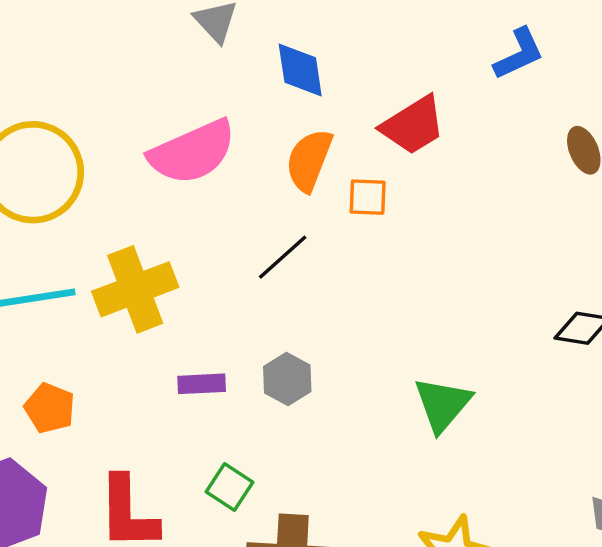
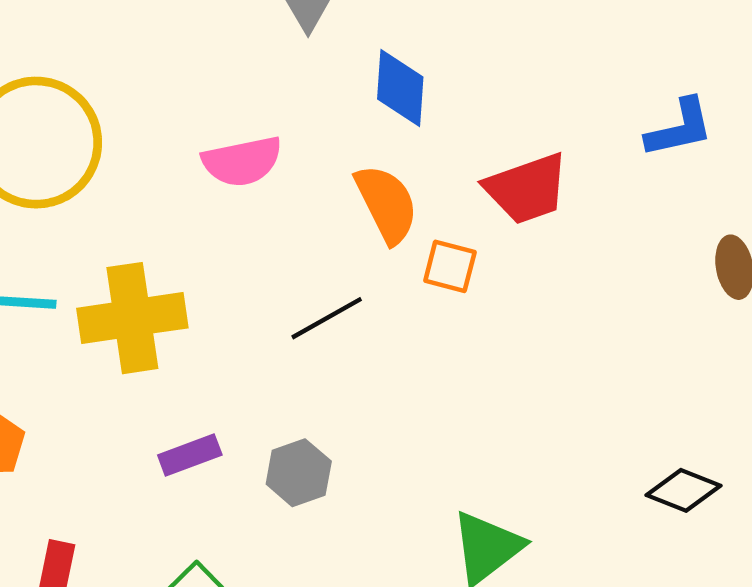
pink semicircle: (192, 152) -> (242, 161), size x0.7
orange semicircle: (309, 160) -> (387, 204), turned 120
purple rectangle: (202, 384) -> (190, 455), turned -30

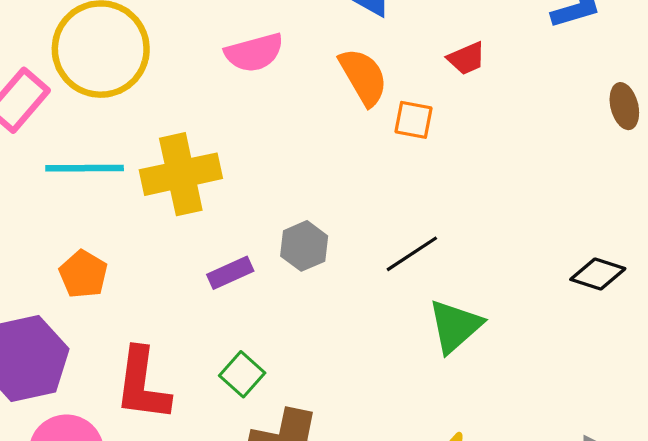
red trapezoid: (527, 189) -> (466, 58), size x0.6
black line: (327, 318) -> (412, 254), moved
gray hexagon: (299, 473) -> (304, 246), moved

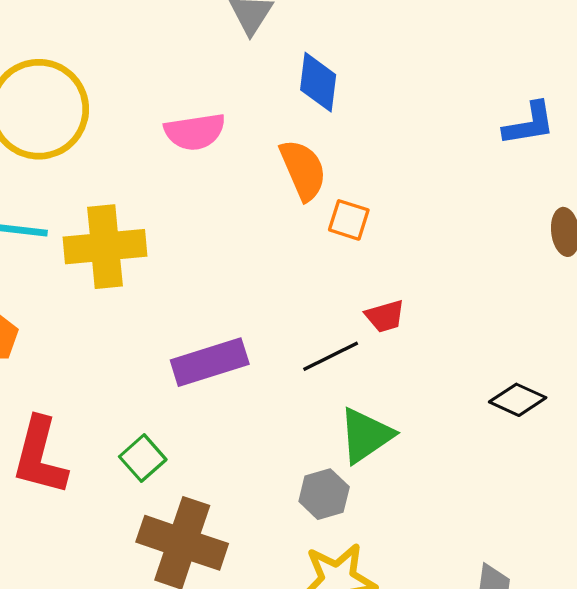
red trapezoid: (466, 58) -> (385, 316), moved
gray hexagon: (304, 246) -> (324, 494), moved
purple rectangle: (230, 273) -> (210, 362), moved, size x1.6

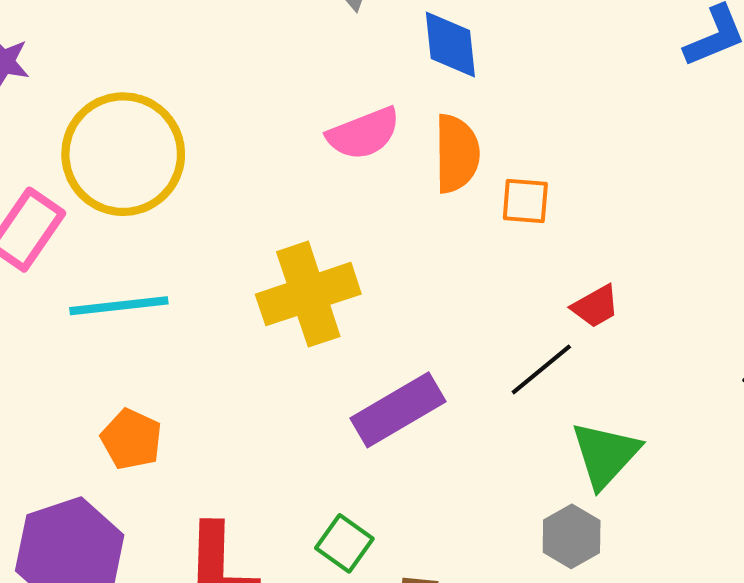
pink semicircle: (195, 132) -> (364, 133), moved
orange semicircle: (303, 170) -> (457, 154), turned 36
yellow cross: (105, 247) -> (308, 294), moved

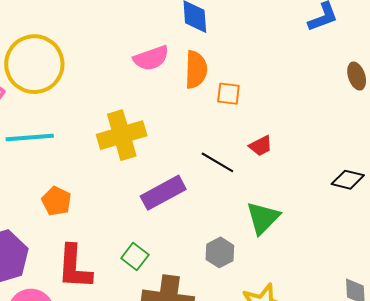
black line: (541, 369) -> (217, 162), moved, turned 68
orange pentagon: (131, 439) -> (57, 201), moved
gray hexagon: (572, 536) -> (220, 252), moved

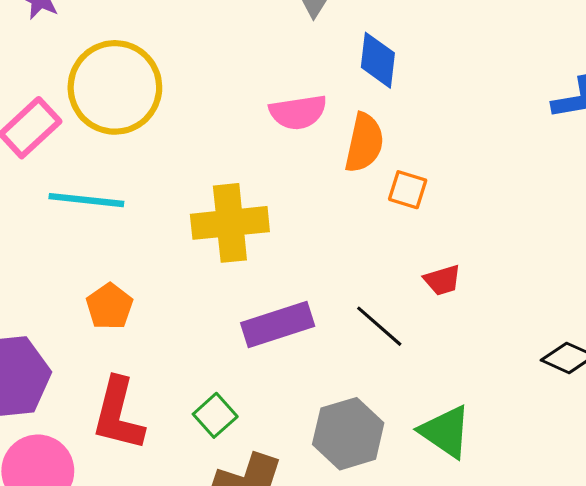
black line: (217, 162) -> (379, 326), moved
green triangle: (263, 218) -> (446, 432), moved, turned -51
gray hexagon: (220, 252) -> (348, 434), size x1.5

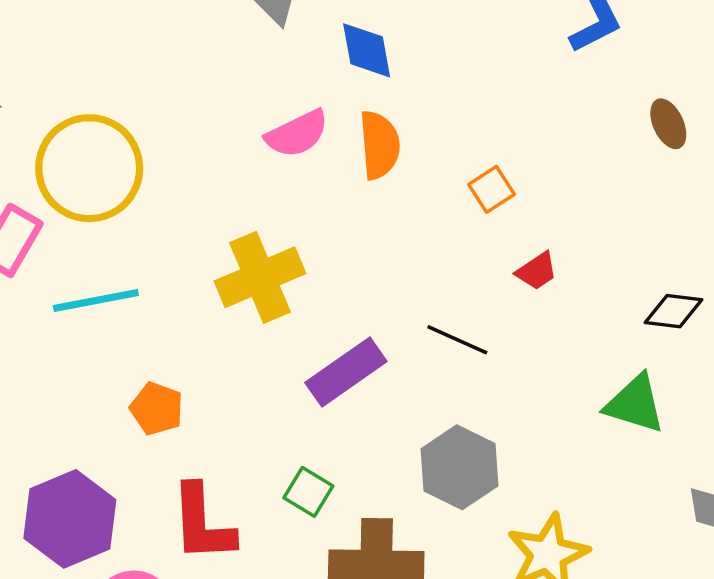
orange square: (408, 190) -> (491, 189), moved, turned -33
red trapezoid: (442, 280) -> (537, 271), moved
green triangle: (446, 432) -> (635, 404), moved

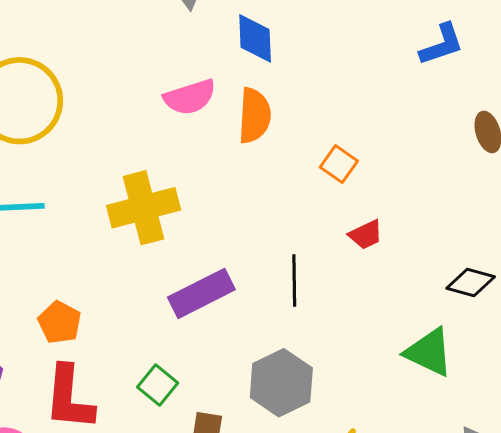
orange square: (491, 189) -> (339, 164), turned -30
black line: (457, 340) -> (294, 280), turned 57
orange pentagon: (157, 409) -> (60, 322), moved

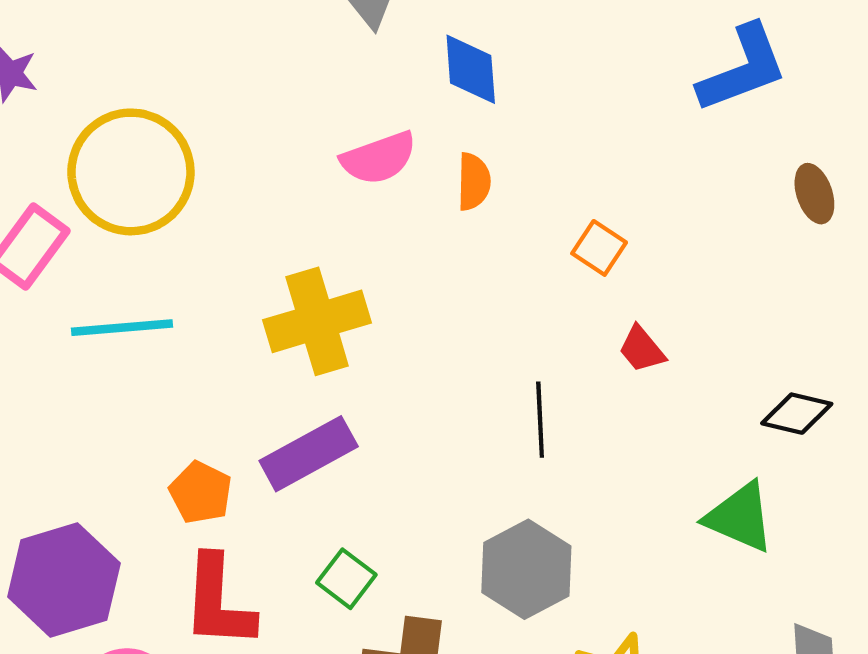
blue L-shape: (442, 45) -> (743, 69), size x1.4
orange semicircle: (254, 116) -> (474, 182), size x0.7
red trapezoid: (366, 235) -> (642, 349), turned 78
purple rectangle: (201, 293) -> (309, 454), moved

